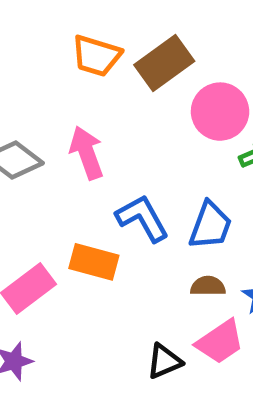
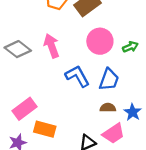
pink circle: (220, 112) -> (100, 41), moved
orange rectangle: (94, 262) -> (45, 129), moved

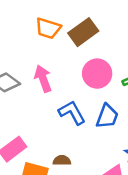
brown semicircle: (108, 108) -> (62, 160), moved

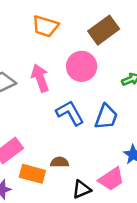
brown rectangle: (83, 32) -> (104, 30), moved
pink circle: (97, 74) -> (82, 66), moved

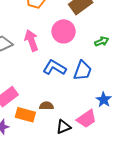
blue L-shape: (70, 113) -> (54, 68), turned -30

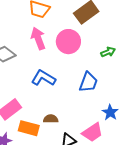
pink arrow: (31, 40) -> (38, 38), moved
blue L-shape: (54, 68) -> (43, 78), moved

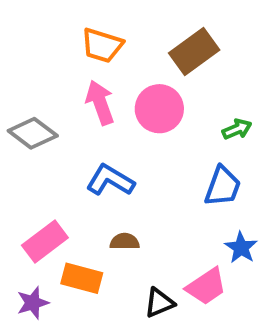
blue trapezoid: (88, 82) -> (223, 186), moved
brown semicircle: (51, 119) -> (125, 241), moved

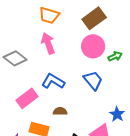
pink circle: (159, 109) -> (93, 46), moved
blue trapezoid: (223, 186) -> (93, 80), moved, turned -60
pink rectangle: (45, 241) -> (27, 98), moved

